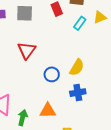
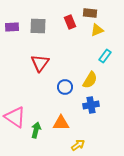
yellow triangle: (100, 17) -> (97, 30), moved
cyan rectangle: (80, 23) -> (105, 56), moved

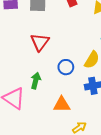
green arrow: (36, 130) -> (36, 81), moved

